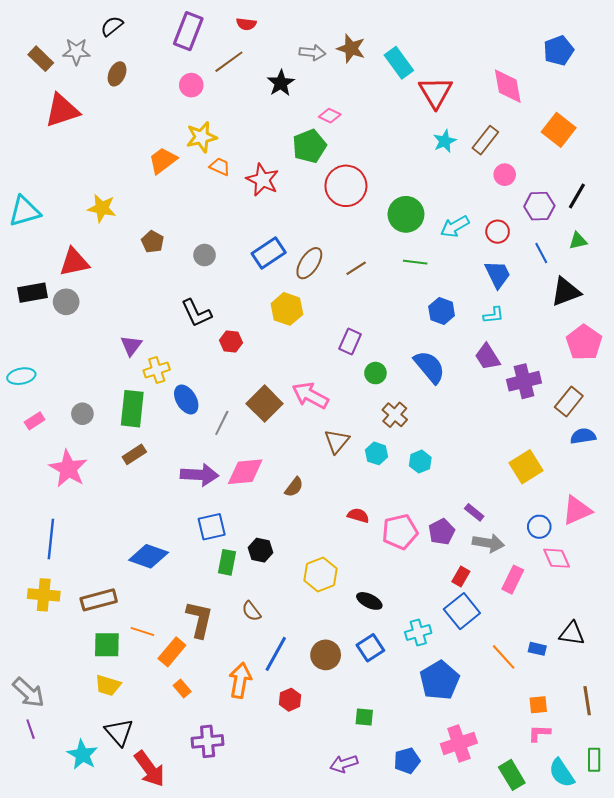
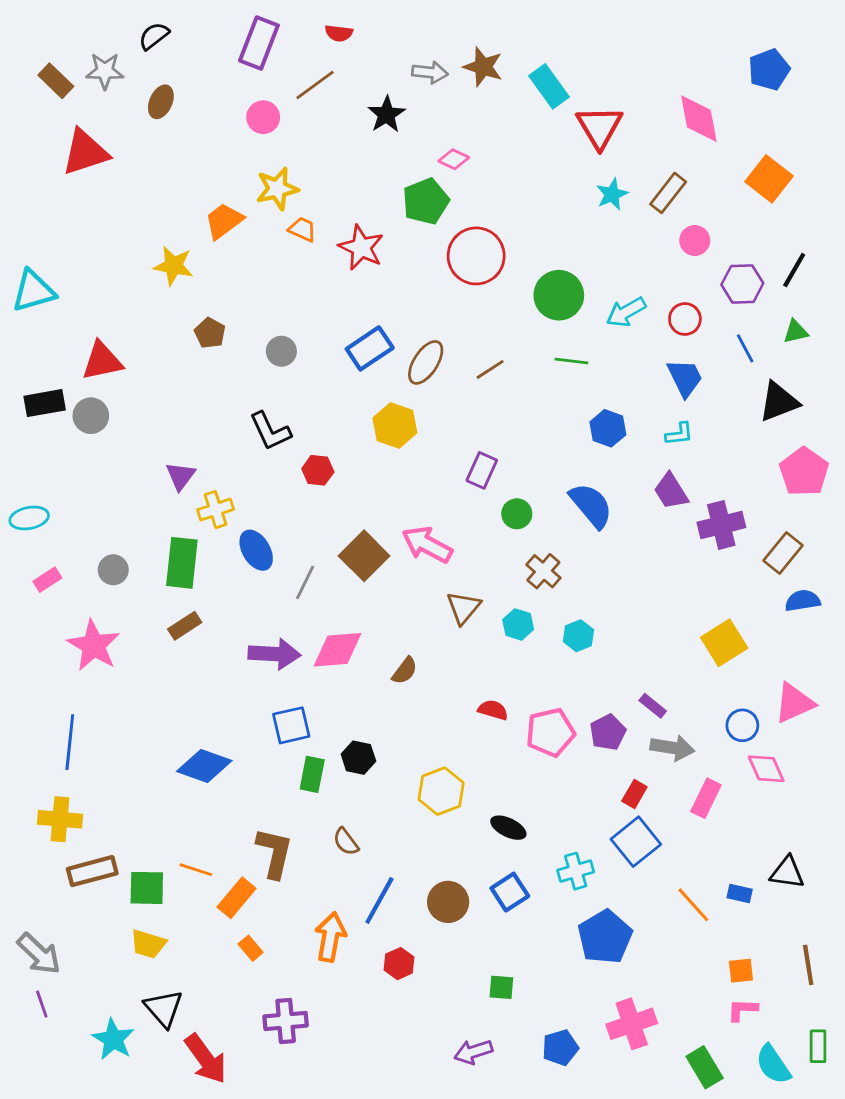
yellow star: (102, 208) -> (173, 266), moved
brown rectangle: (99, 600) -> (92, 871), moved

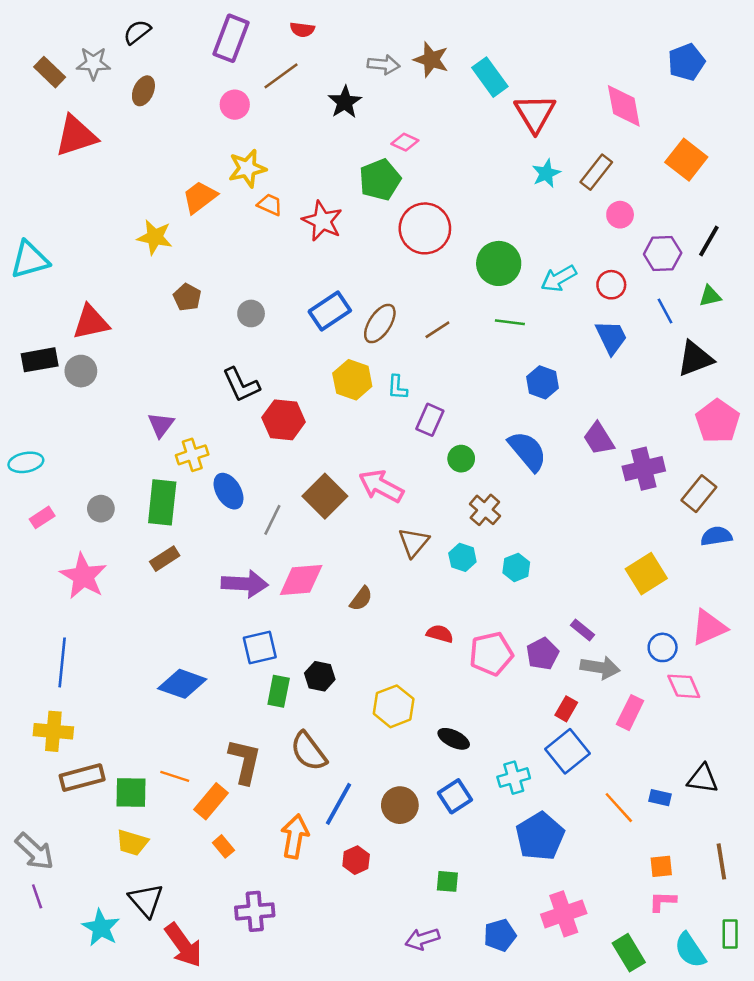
cyan L-shape: (679, 434) -> (397, 387), moved, turned 100
red hexagon: (318, 470) -> (284, 420), size x1.5
brown semicircle: (346, 842) -> (309, 751), size x1.6

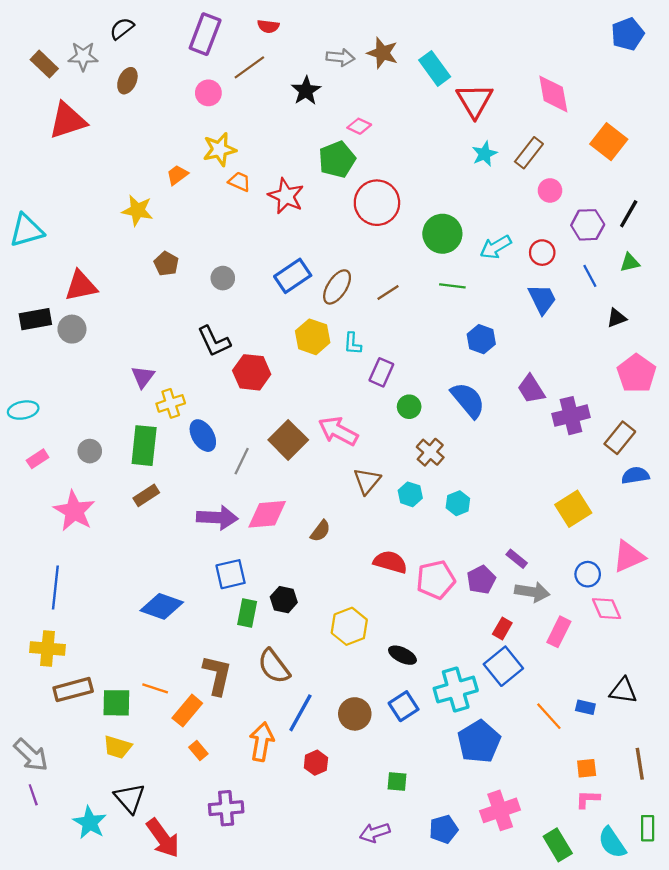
blue pentagon: (686, 62) -> (628, 34), moved
orange trapezoid: (200, 197) -> (177, 175), size x0.7
black triangle: (695, 359) -> (616, 318), size x0.6
red semicircle: (440, 634) -> (390, 562), size x1.4
cyan cross: (514, 778) -> (456, 690), size x1.5

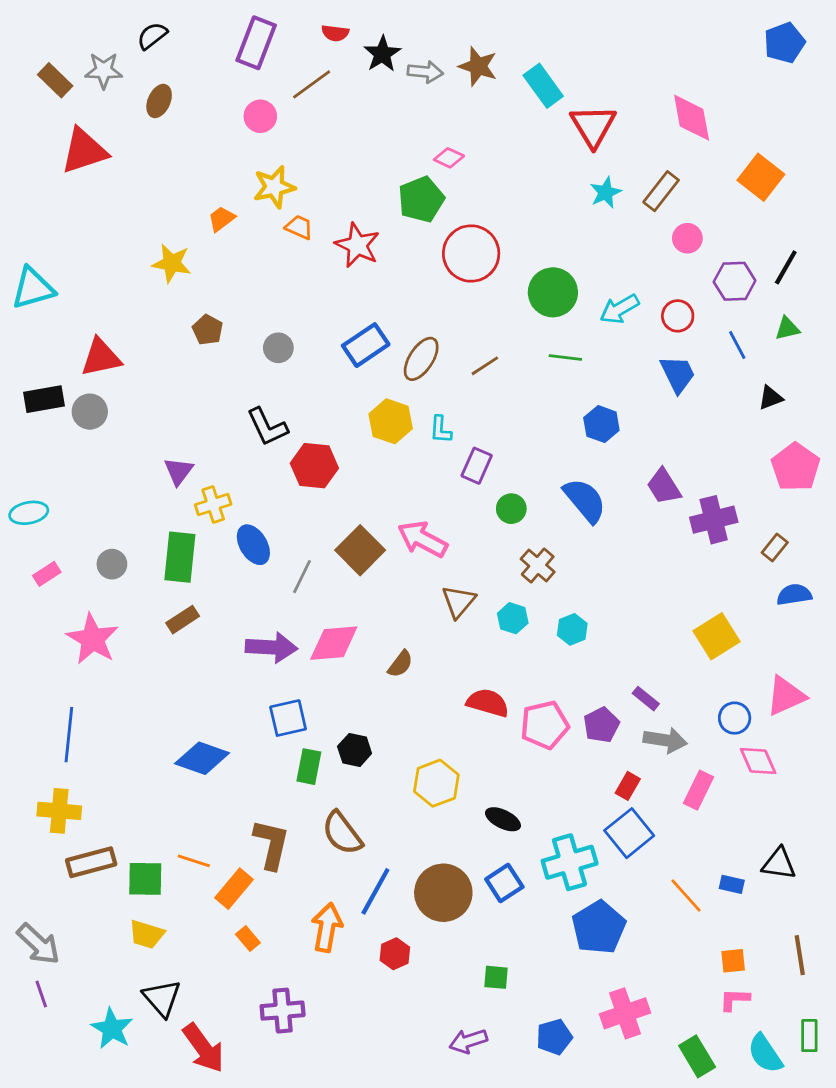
black star: (306, 91) -> (382, 54), moved
brown rectangle: (620, 438) -> (775, 547), size x0.7
brown circle: (355, 714) -> (443, 893), size x1.4

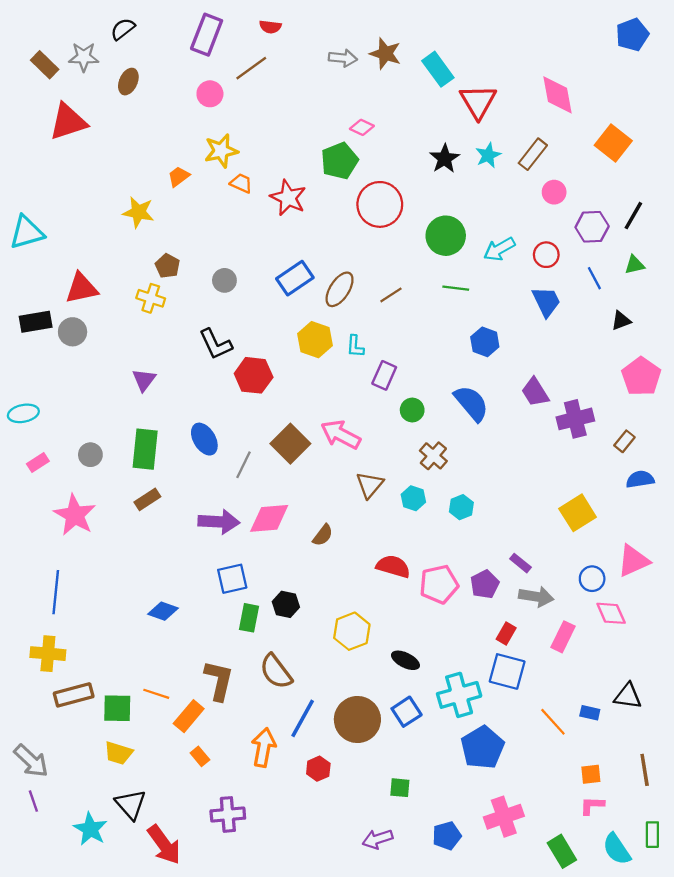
black star: (382, 54) -> (445, 159), moved
yellow cross: (213, 504) -> (151, 298), moved, turned 36
blue diamond: (202, 758) -> (163, 611), size x0.7
blue square: (629, 833) -> (507, 671), turned -36

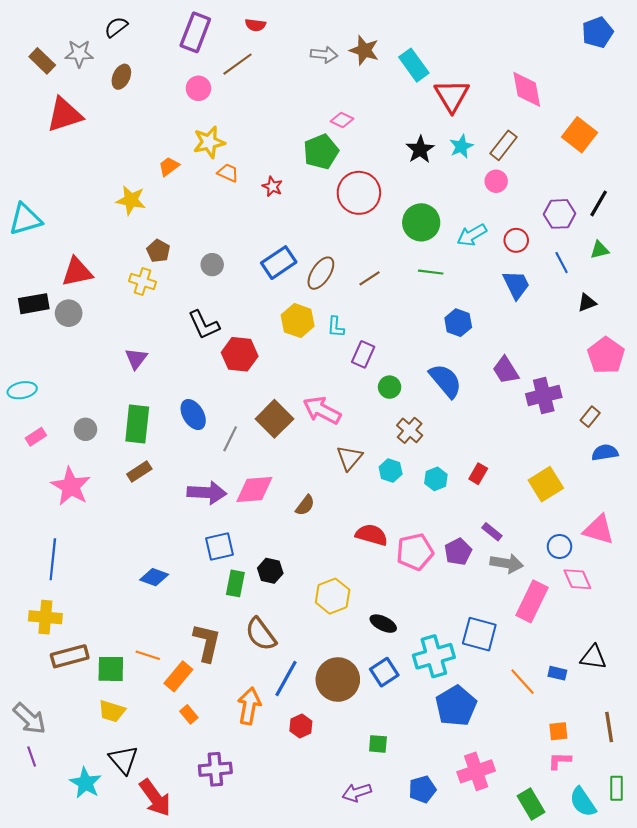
pink circle: (554, 192) -> (496, 181), moved
red star: (288, 198) -> (272, 186), size x0.6
pink triangle: (633, 561) -> (599, 530), turned 40
red rectangle: (506, 633) -> (478, 474), moved
pink rectangle: (563, 637) -> (532, 601), size x1.4

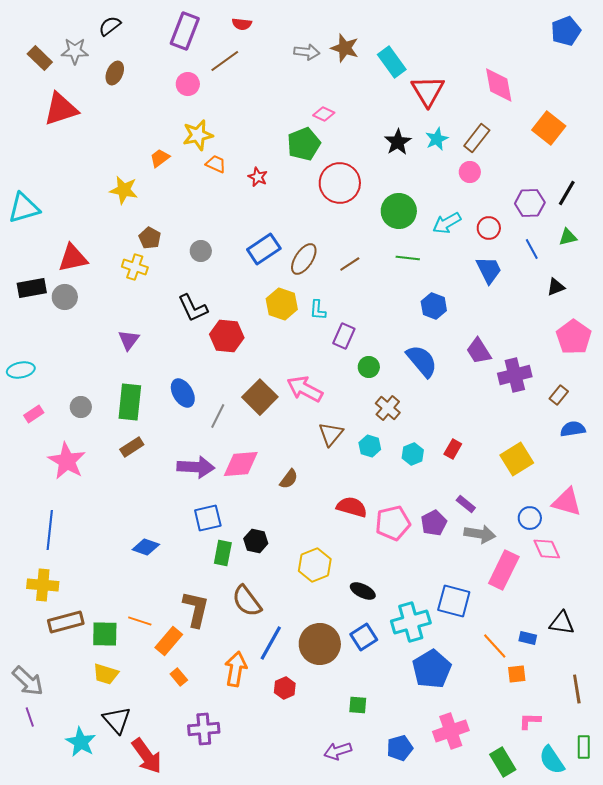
orange square: (558, 731) -> (517, 674), moved

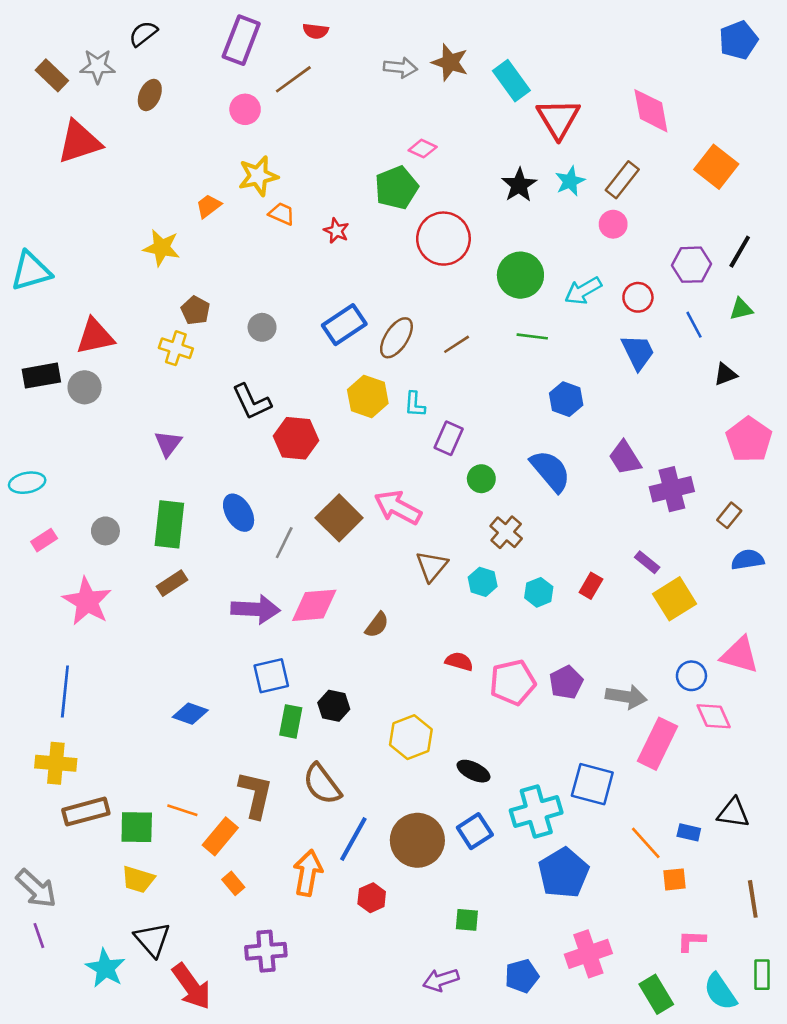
purple rectangle: (466, 504) -> (647, 562), moved
red semicircle: (352, 507) -> (459, 661), size x0.7

